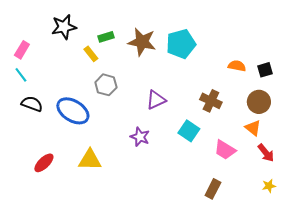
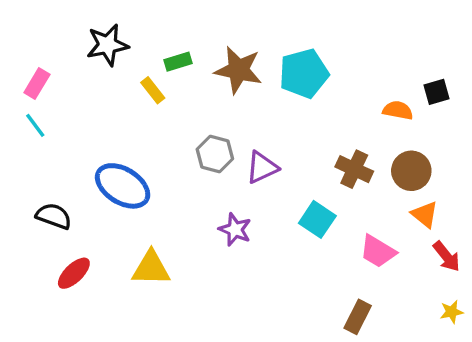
black square: (265, 70) -> (436, 92), moved
gray hexagon: (106, 85) -> (215, 154), moved
brown circle: (259, 102) -> (411, 171), moved
black semicircle: (32, 104) -> (54, 216), moved

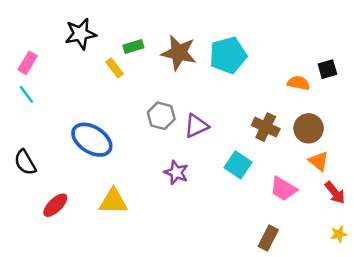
black semicircle: (54, 216) -> (25, 162), moved, turned -140

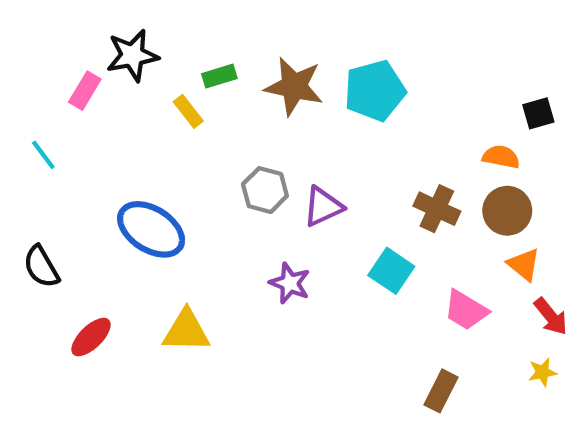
pink rectangle: (28, 63) -> (85, 91), moved
orange semicircle: (298, 83) -> (501, 157), moved
yellow star: (339, 234) -> (542, 372), moved

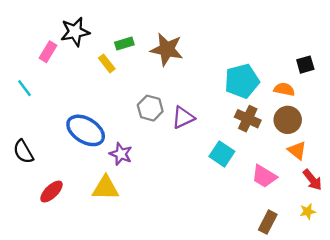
cyan pentagon: (375, 91) -> (242, 81), moved
purple star: (290, 283) -> (121, 154), moved
brown rectangle: (441, 391) -> (268, 222), moved

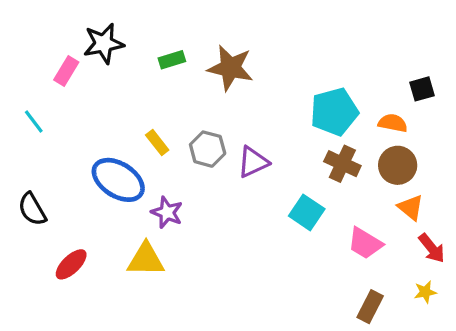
yellow rectangle: (107, 63) -> (157, 143), moved

